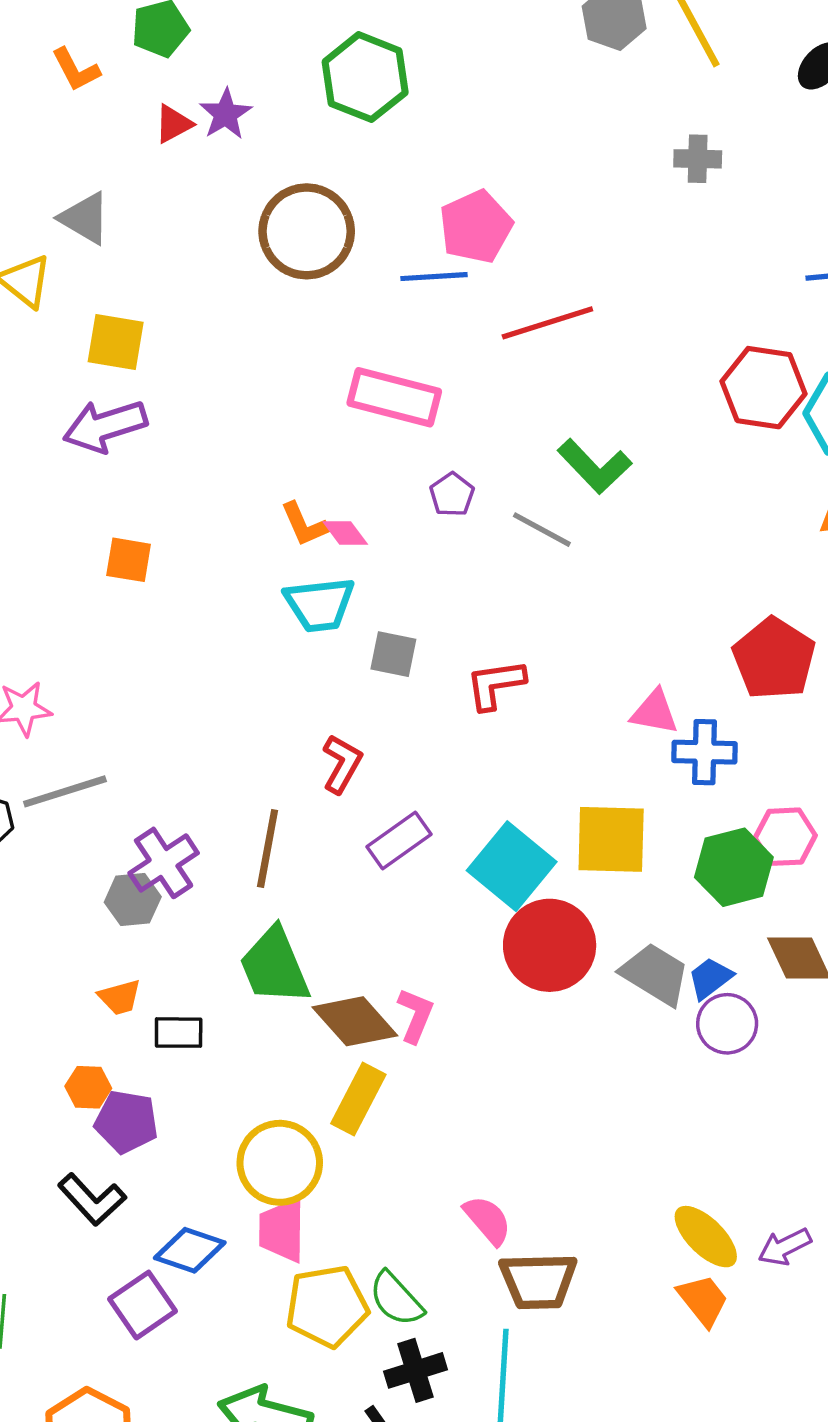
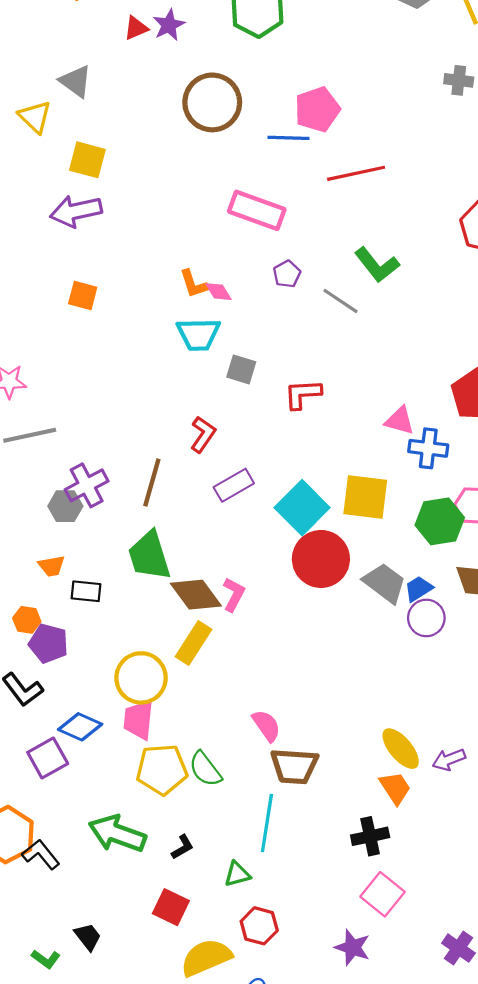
black cross: (415, 1370) -> (370, 836), moved

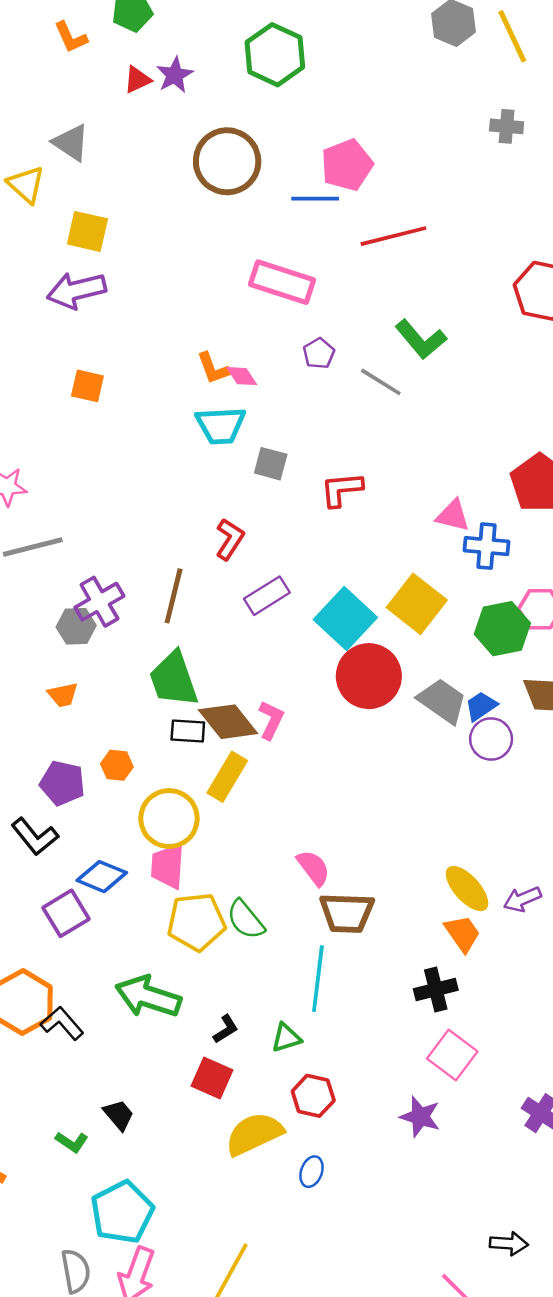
yellow square: (365, 497) -> (417, 604), turned 33
black rectangle: (86, 591) -> (188, 731), moved
orange hexagon: (27, 620) -> (117, 765), moved
black L-shape: (182, 847) -> (226, 1029), moved

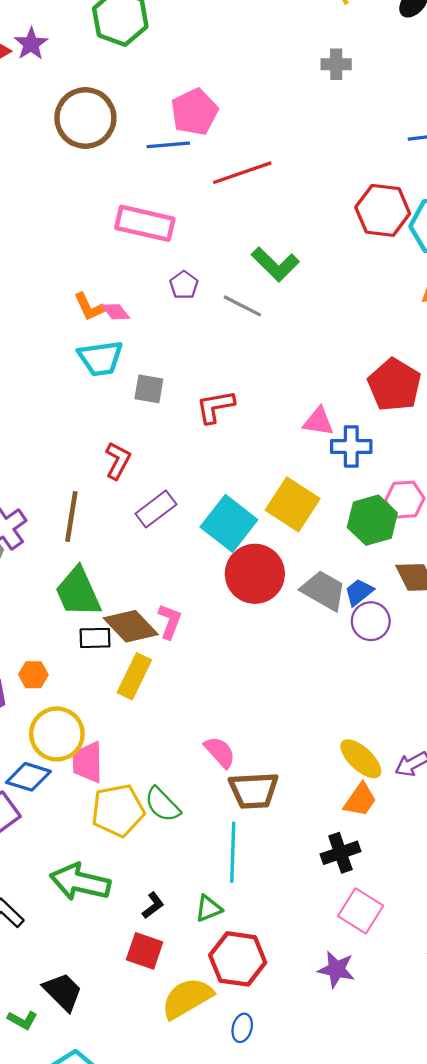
yellow circle: (169, 819) -> (57, 734), moved
orange trapezoid: (462, 933) -> (360, 800), turned 75
red hexagon: (313, 1096) -> (238, 959), size x1.4
black trapezoid: (119, 1115) -> (63, 992), size x1.4

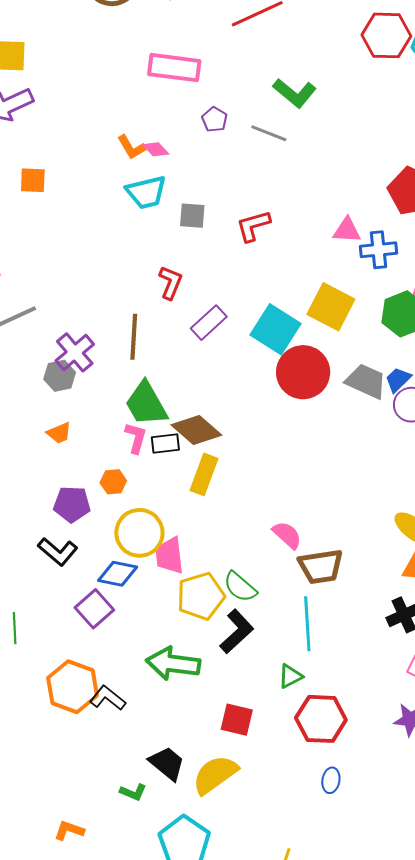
pink L-shape: (170, 621) -> (136, 438), moved
black L-shape: (153, 905) -> (237, 631), moved, size x1.8
yellow semicircle: (187, 998) -> (215, 775), moved

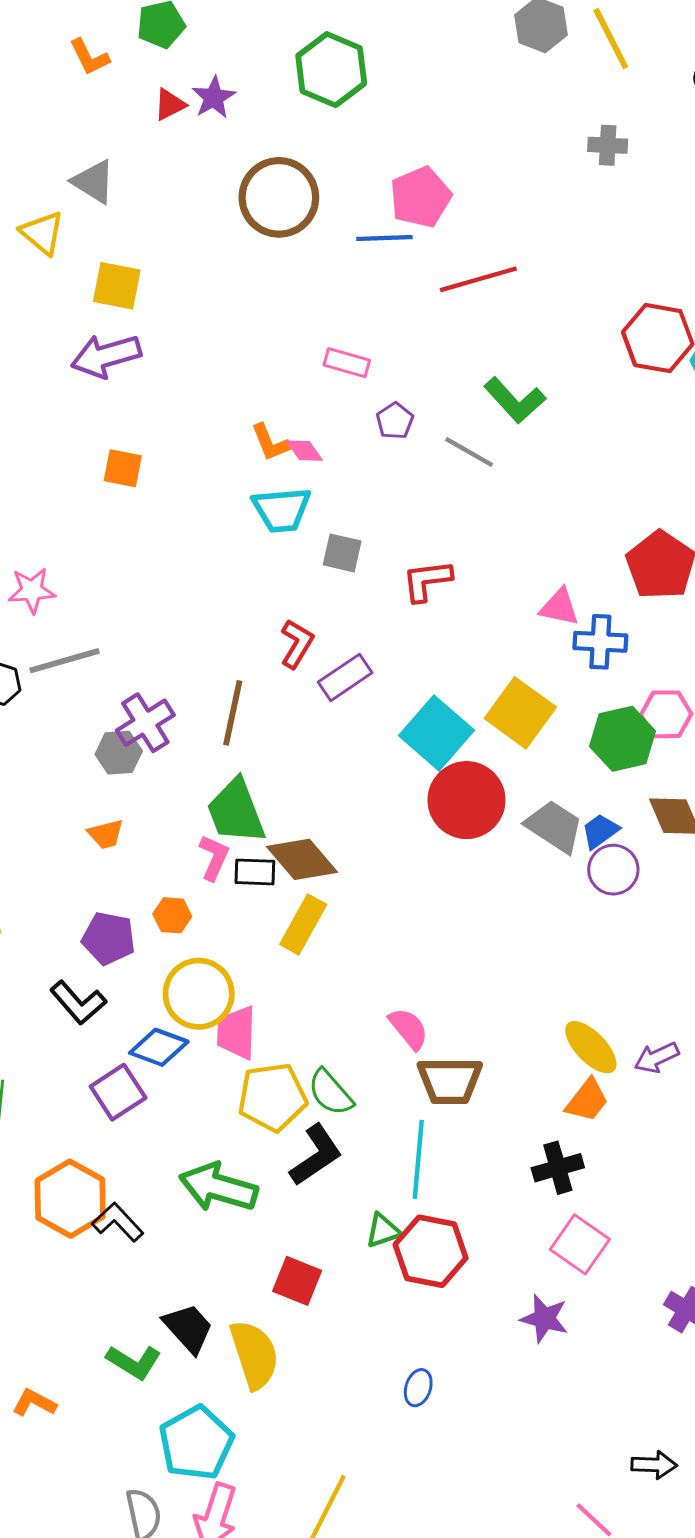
pink rectangle: (174, 68) -> (347, 363), moved, size x0.6
purple rectangle: (209, 323) -> (345, 677), moved
red hexagon: (321, 719) -> (431, 1251), moved
yellow semicircle: (215, 775) -> (254, 1355), turned 99
green L-shape: (133, 792) -> (134, 1362), size x1.4

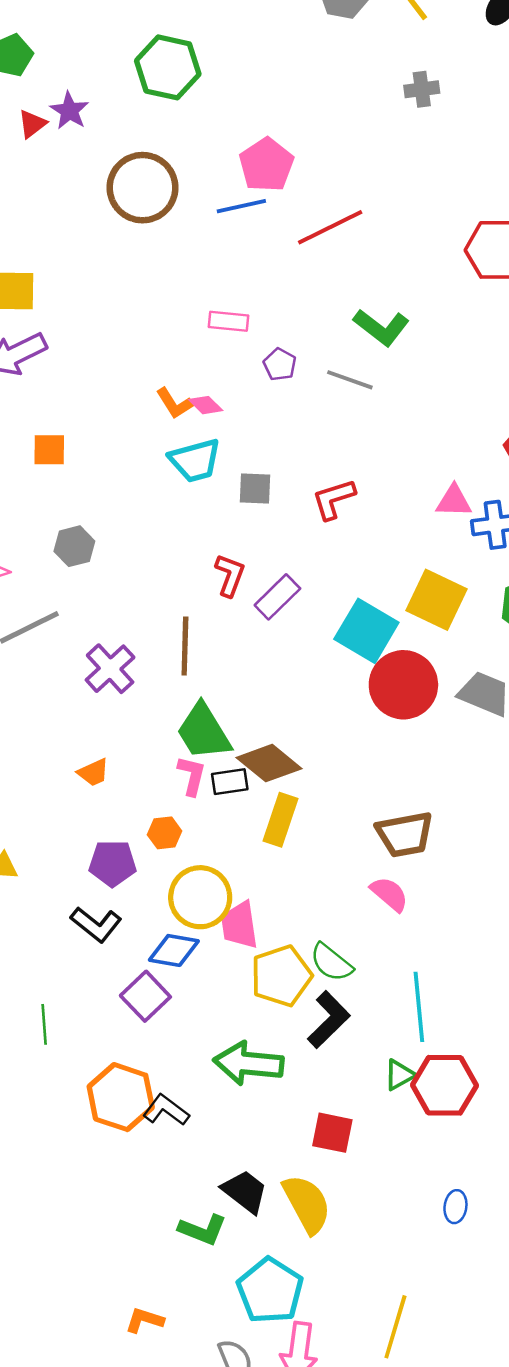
gray hexagon: (119, 753) -> (74, 546), moved
brown trapezoid: (450, 1081) -> (405, 834), moved
orange L-shape: (34, 1403) -> (144, 1320), moved

